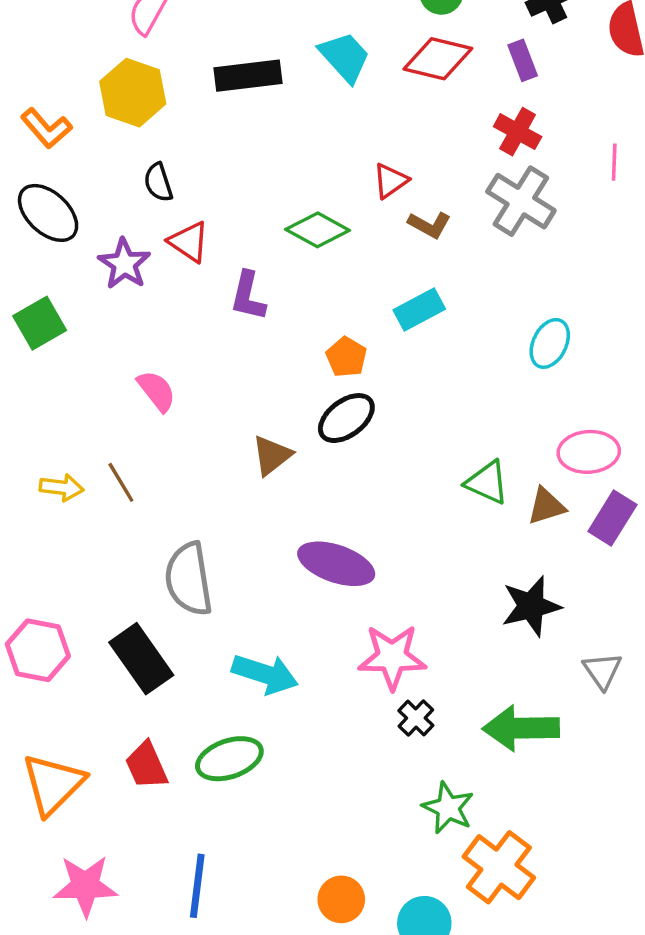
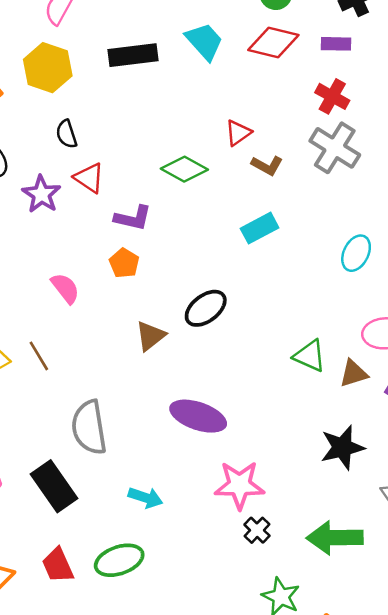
purple rectangle: (523, 60) -> (336, 44), turned -68
purple L-shape: (248, 296) -> (133, 218), turned -90
orange pentagon: (346, 357) -> (124, 263), moved
cyan arrow: (265, 674) -> (145, 498), size x0.7

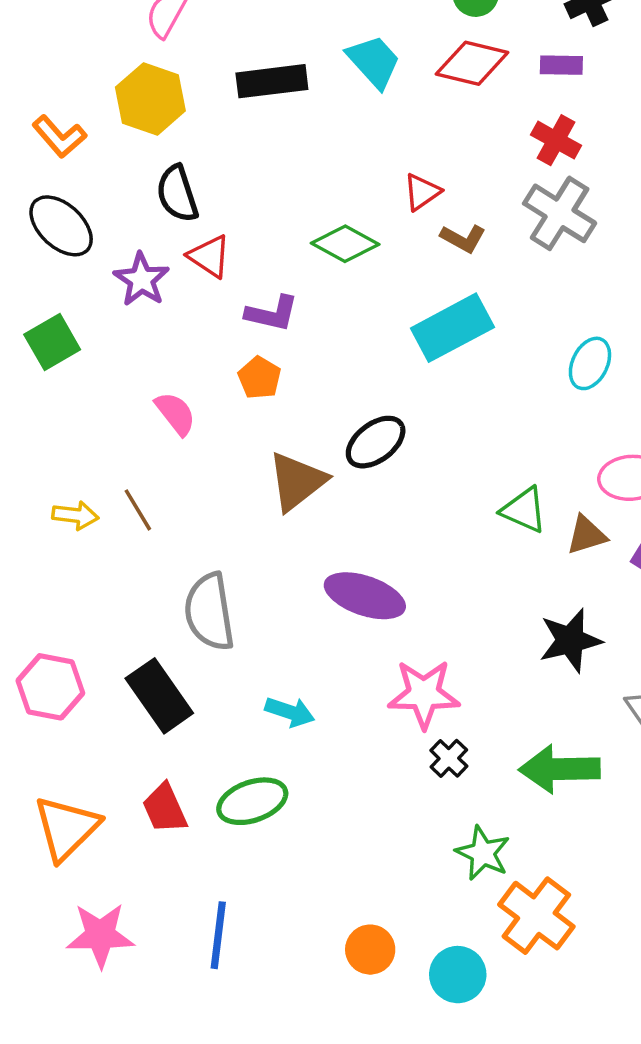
black semicircle: (67, 134) -> (177, 194), size x1.4
cyan rectangle: (260, 228) -> (452, 328), size x1.5
brown triangle: (150, 336) -> (297, 481), size x1.4

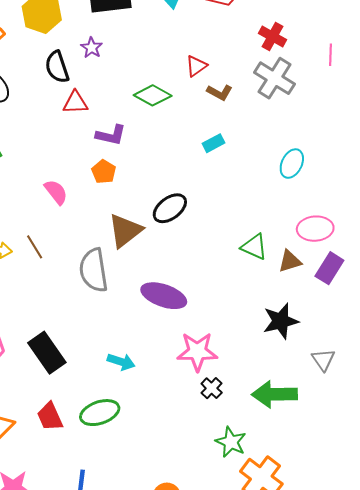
red triangle: (209, 256) -> (75, 103), turned -36
purple star: (141, 279) -> (92, 48), moved, size x0.7
cyan rectangle: (452, 328) -> (214, 143), size x0.5
gray semicircle: (209, 612) -> (94, 270), moved

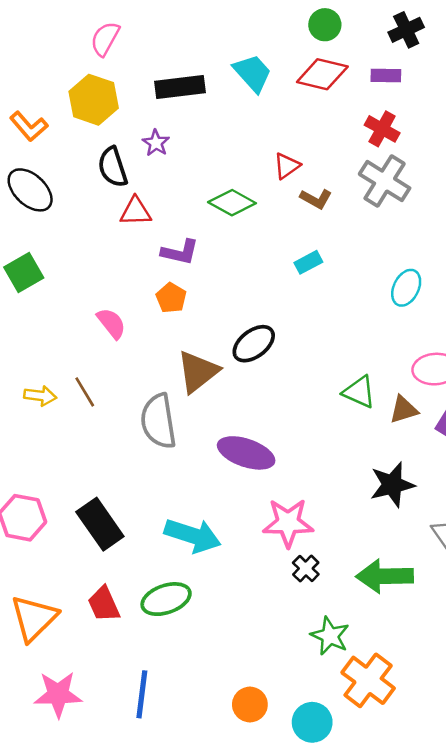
cyan arrow: (121, 362) -> (193, 536), size x1.6

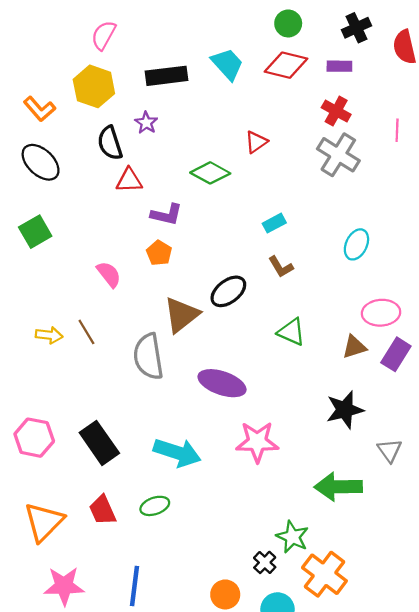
brown L-shape: (316, 199) -> (281, 267), moved, turned 30
green triangle: (359, 392) -> (291, 332), moved
black cross: (306, 569) -> (265, 562), moved
green ellipse: (166, 599) -> (155, 506), size x0.7

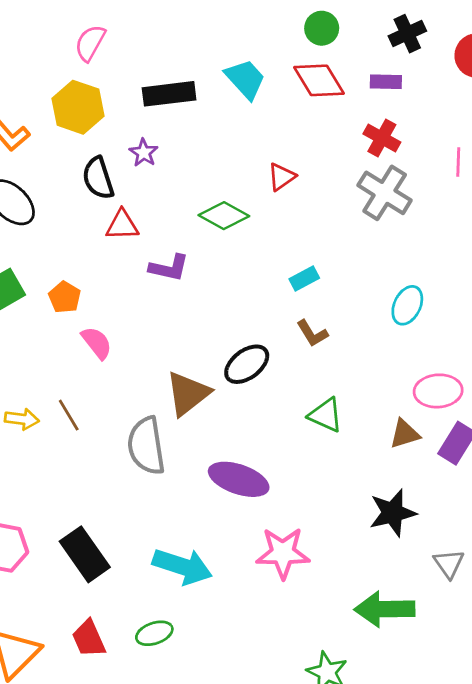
red diamond: (286, 65) -> (319, 80), turned 45
orange pentagon: (159, 253) -> (65, 297), moved

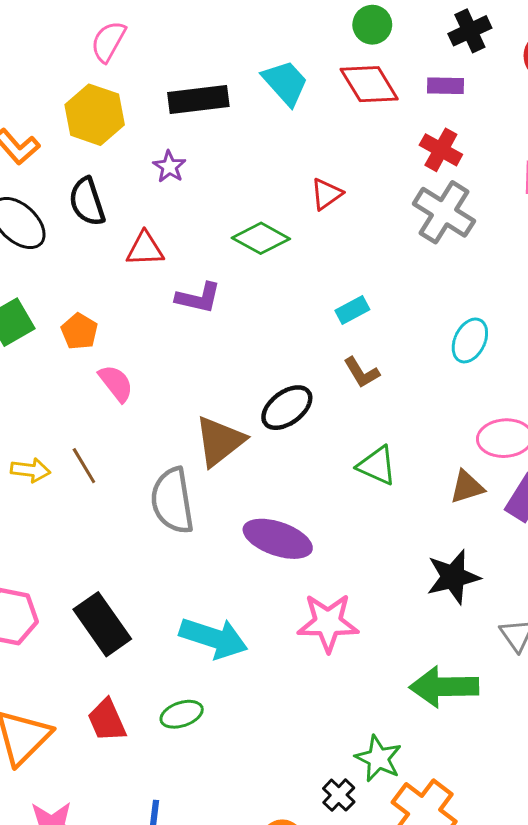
black semicircle: (98, 178) -> (87, 202), moved

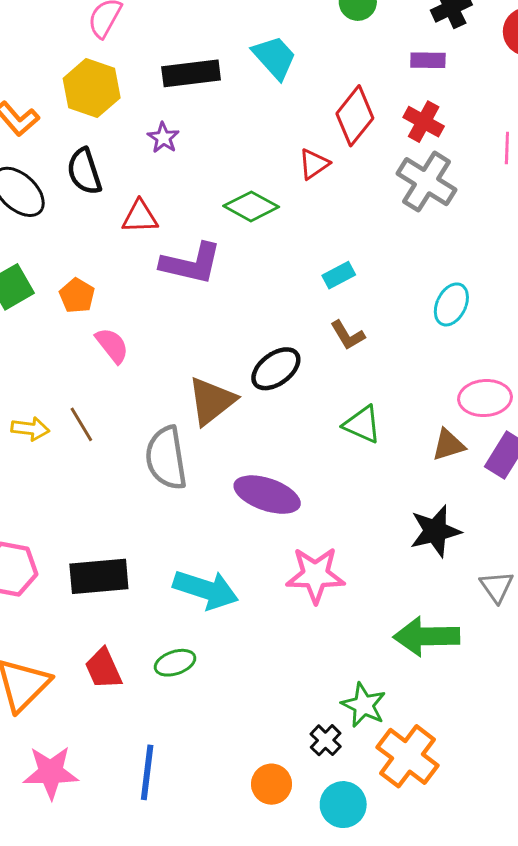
red diamond: (369, 84) -> (355, 116), moved, turned 70
purple L-shape: (198, 298) -> (191, 264), size x1.4
black rectangle: (102, 624) -> (99, 576), turned -60

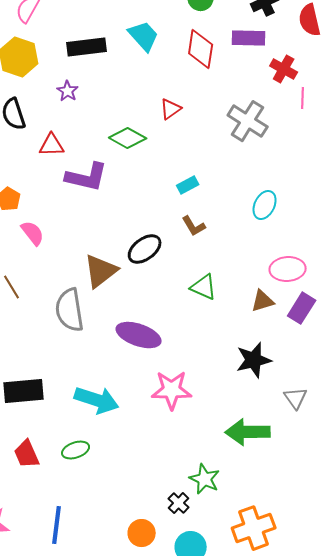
purple rectangle: (428, 60) -> (249, 38), size x1.4
red diamond: (355, 116) -> (201, 49), moved, turned -30
red cross: (424, 122) -> (284, 69), moved
orange cross: (407, 756) -> (254, 528), moved, turned 33

